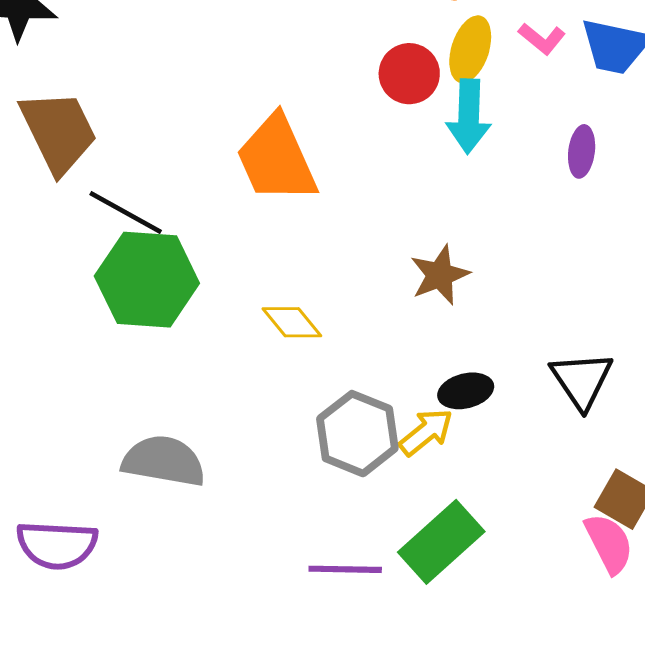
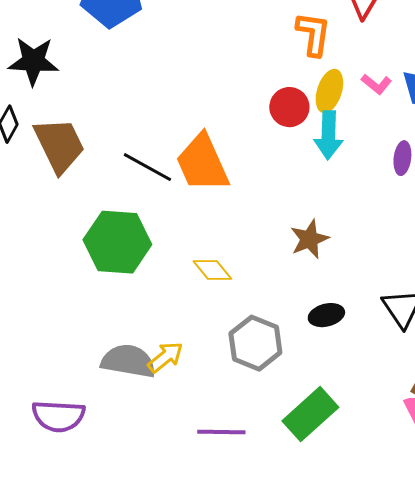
black line: (126, 212) -> (147, 167), moved
yellow arrow: (426, 432) -> (165, 357), moved
purple line: (345, 569) -> (221, 432), moved

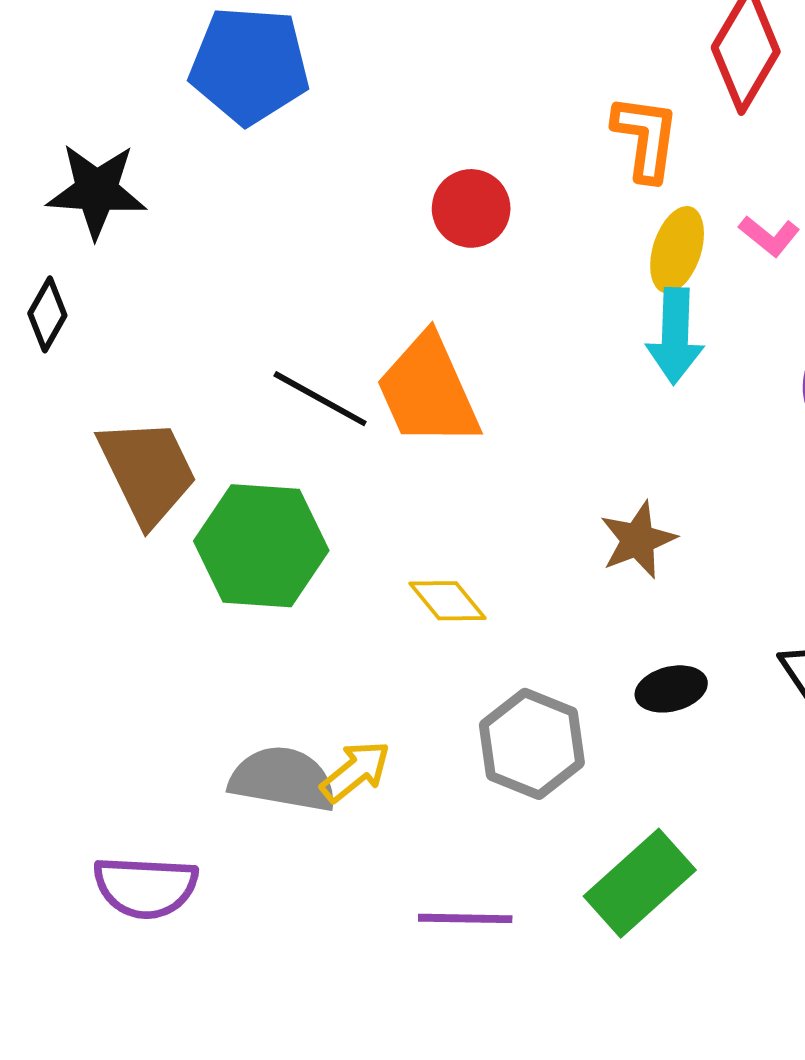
red circle: (289, 107) -> (471, 208), moved
brown trapezoid: (59, 145) -> (147, 471), moved

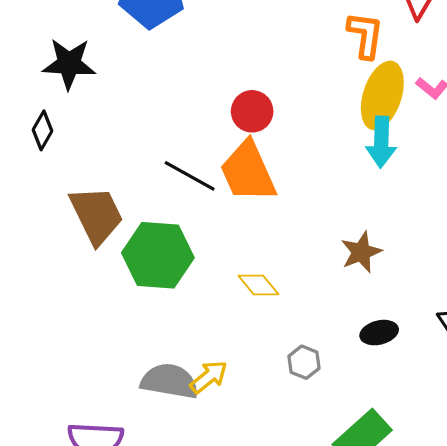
red circle: (471, 208) -> (252, 111), moved
yellow ellipse: (677, 250) -> (382, 95), size x1.5
gray hexagon: (532, 744) -> (304, 362), size x0.6

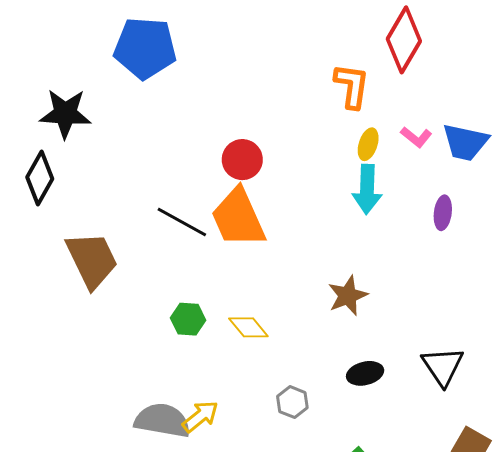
yellow ellipse: (382, 95) -> (368, 144), size x0.5
black diamond: (43, 130) -> (40, 178), size x1.4
green hexagon: (158, 255) -> (188, 319), moved, size x0.5

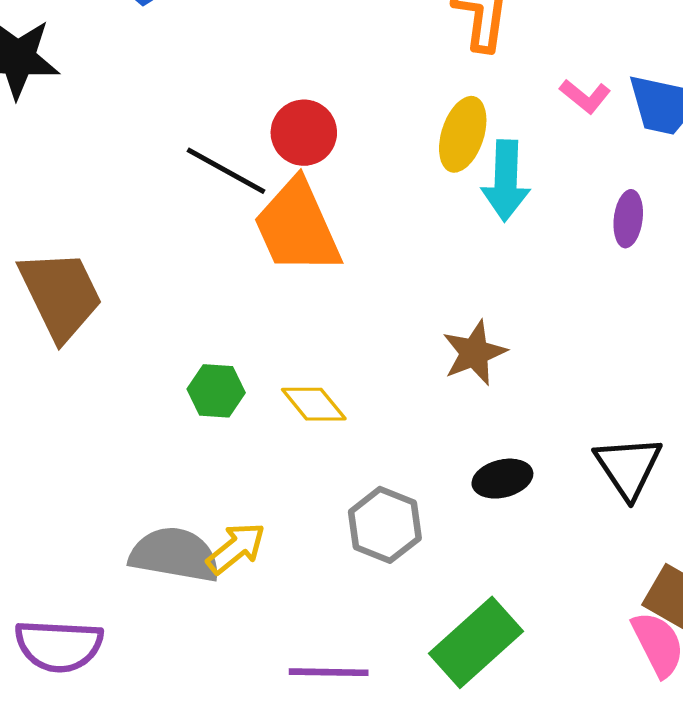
yellow ellipse: (368, 144) -> (463, 134), moved, size x1.4
black line: (182, 222) -> (226, 171), moved
gray hexagon: (292, 402) -> (385, 525), size x1.4

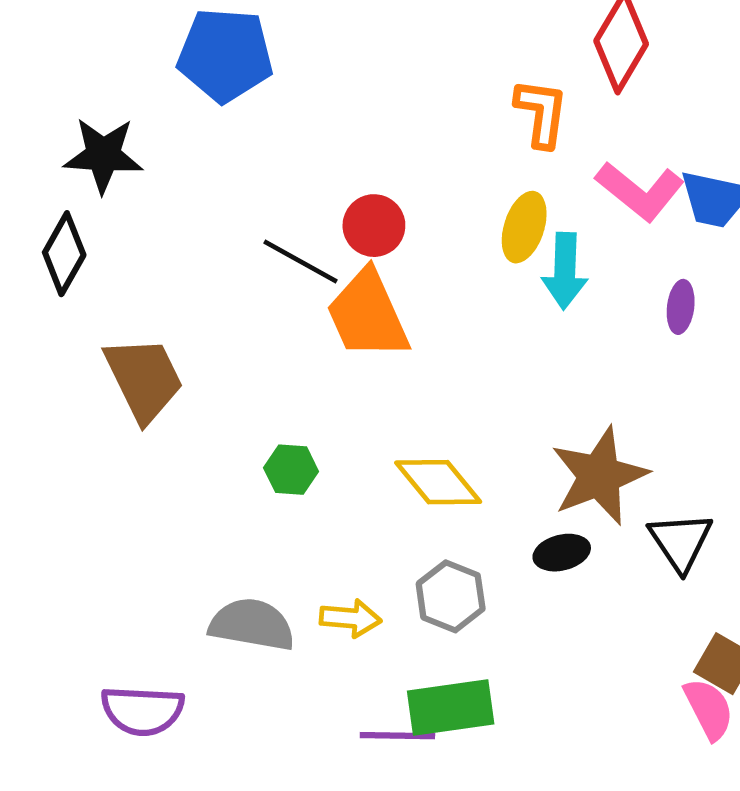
pink L-shape: (585, 96) -> (640, 191), size x1.8
brown star: (474, 353) -> (599, 476), moved, size x1.6
yellow diamond: (314, 404) -> (438, 482), moved, size x1.4
yellow arrow: (236, 548) -> (350, 618), moved, turned 44
green rectangle: (476, 642) -> (451, 707), moved, turned 34

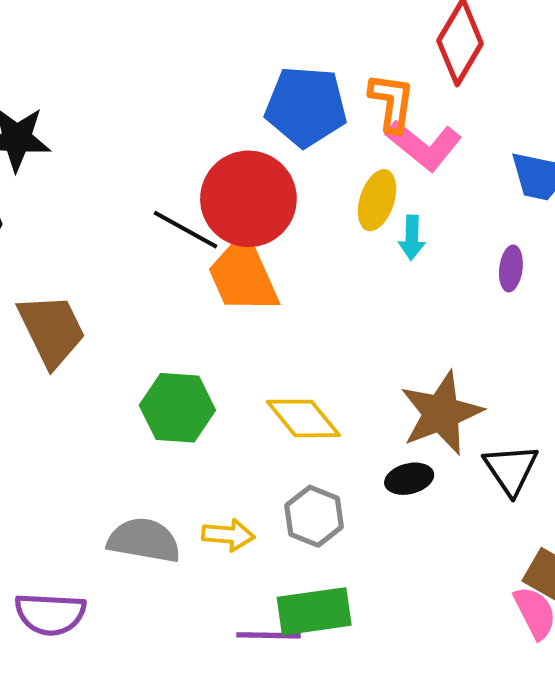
blue pentagon: (225, 55) -> (306, 106), moved
pink L-shape: (640, 191) -> (424, 145), moved
red circle: (374, 226) -> (248, 199), size x1.8
cyan arrow: (565, 271) -> (412, 238), size x0.7
green hexagon: (291, 470) -> (177, 408), size x1.6

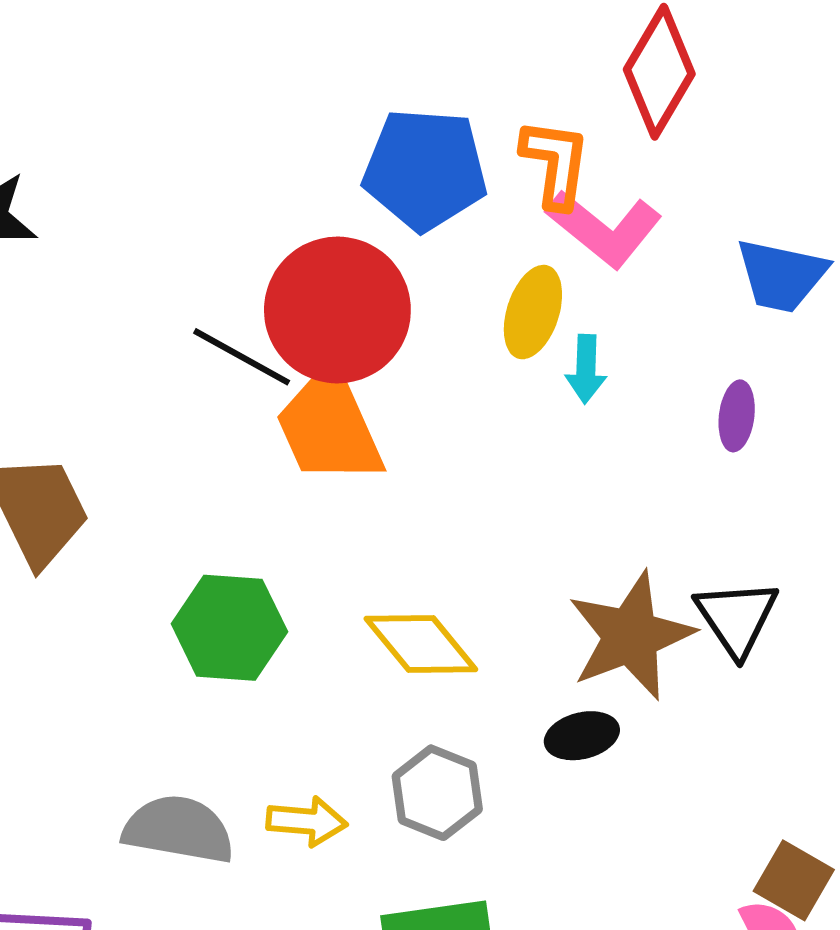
black triangle: (511, 469) -> (737, 618), moved

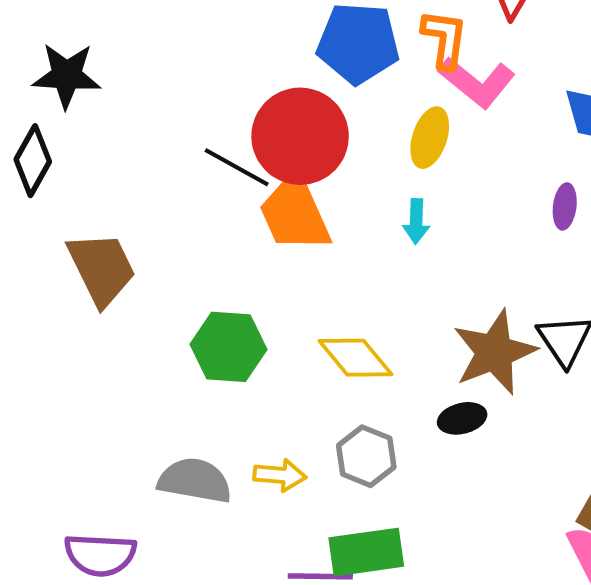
cyan arrow: (586, 369) -> (416, 221), moved

